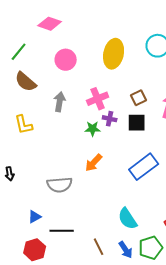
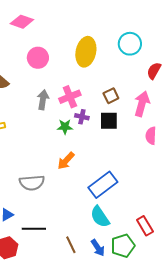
gray arrow: (60, 102) -> (43, 100), moved
blue rectangle: (144, 167) -> (103, 185), moved

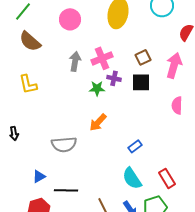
pink semicircle: (151, 136) -> (177, 105), moved
blue rectangle: (103, 185) -> (135, 146), size x0.5
red rectangle: (145, 226) -> (167, 178), moved

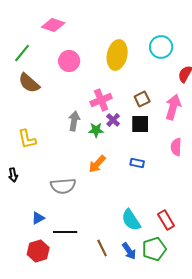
gray arrow: (75, 61) -> (74, 121), moved
purple cross: (114, 78) -> (113, 120), turned 32
yellow L-shape: (28, 84) -> (27, 139), moved
blue rectangle: (135, 146) -> (137, 163), moved, turned 48

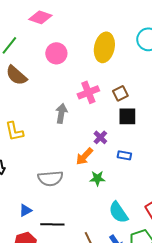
brown square: (142, 99) -> (120, 93), moved
purple cross: (113, 120) -> (100, 137), moved
green star: (96, 130) -> (97, 178), moved

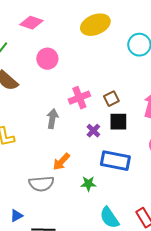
yellow ellipse: (104, 47) -> (95, 25), moved, turned 56
purple cross: (100, 137) -> (93, 131), moved
blue rectangle: (124, 155) -> (115, 161), size x2.0
orange arrow: (84, 156) -> (61, 162), moved

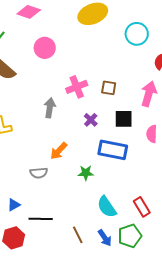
brown square: (111, 99) -> (109, 88), turned 35
black square: (118, 122) -> (124, 119), moved
gray semicircle: (41, 184) -> (39, 173), size x0.7

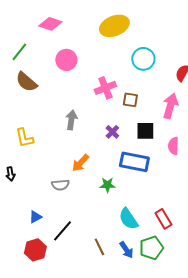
cyan circle: (137, 34) -> (143, 59), moved
pink cross: (77, 87) -> (105, 88), moved
black line: (41, 219) -> (62, 231), turned -50

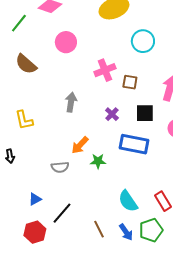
green line: (19, 52) -> (19, 23), moved
green star: (107, 185) -> (98, 161), moved

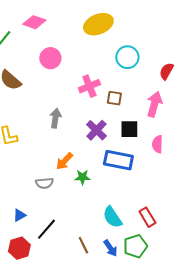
purple cross: (112, 114) -> (96, 130), size x1.5

